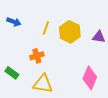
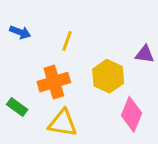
yellow hexagon: (70, 32) -> (108, 76), moved
orange cross: (37, 56) -> (54, 82), size x1.5

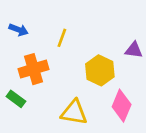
orange cross: (54, 82) -> (34, 69), moved
yellow triangle: (63, 123) -> (74, 112), moved

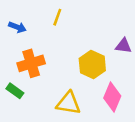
yellow line: (62, 38) -> (57, 17), moved

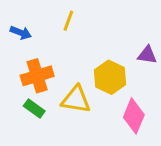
green rectangle: (15, 91) -> (34, 108), moved
yellow triangle: (69, 103) -> (76, 100), moved

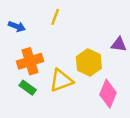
yellow triangle: (76, 100) -> (61, 80), turned -30

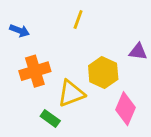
yellow line: (55, 17) -> (78, 20), moved
green rectangle: (28, 88) -> (50, 118), moved

